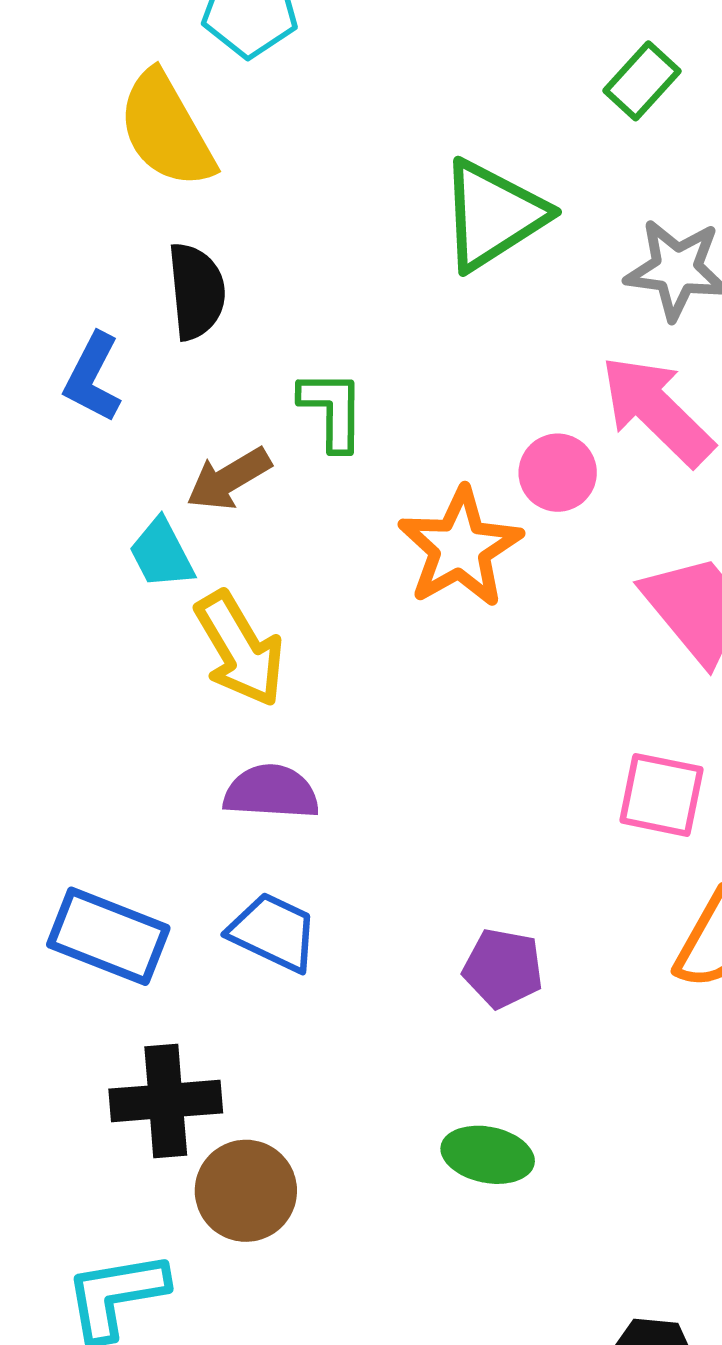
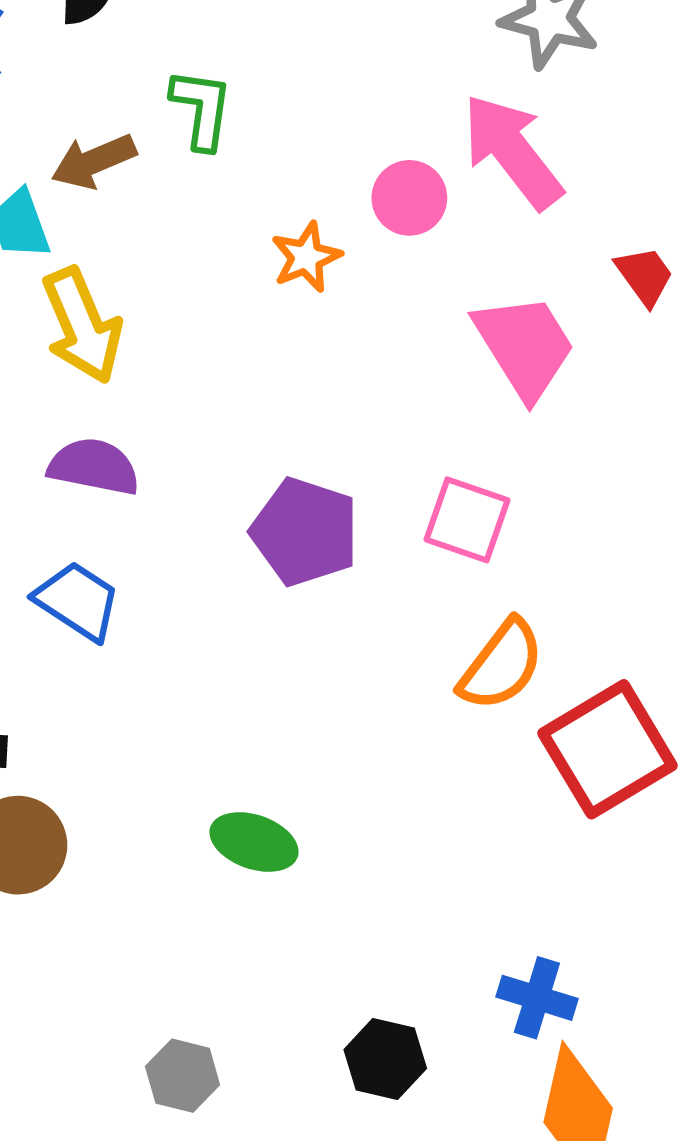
orange star: (460, 548) -> (306, 257), size x0.6
purple pentagon: (503, 968) -> (305, 532), moved, size x1.4

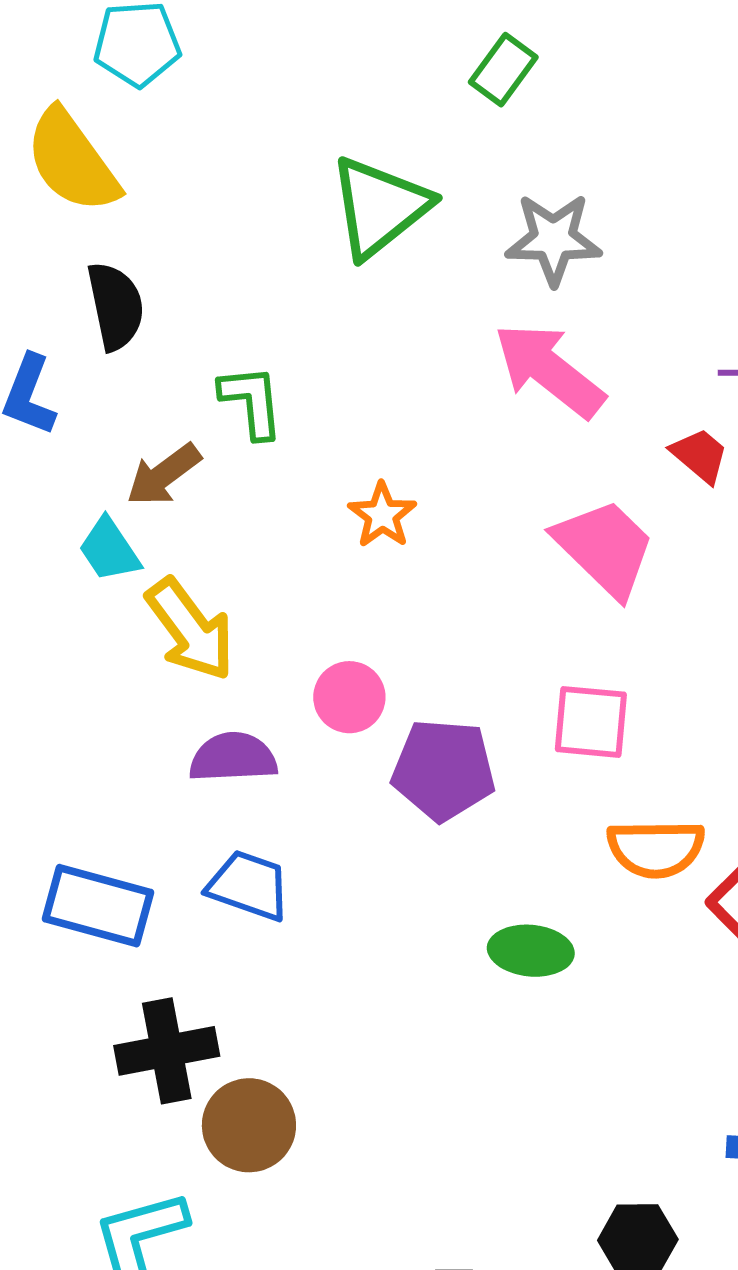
pink circle: (409, 198) -> (349, 697), moved
orange semicircle: (501, 665) -> (656, 849), turned 66
green ellipse: (254, 842) -> (531, 951), moved

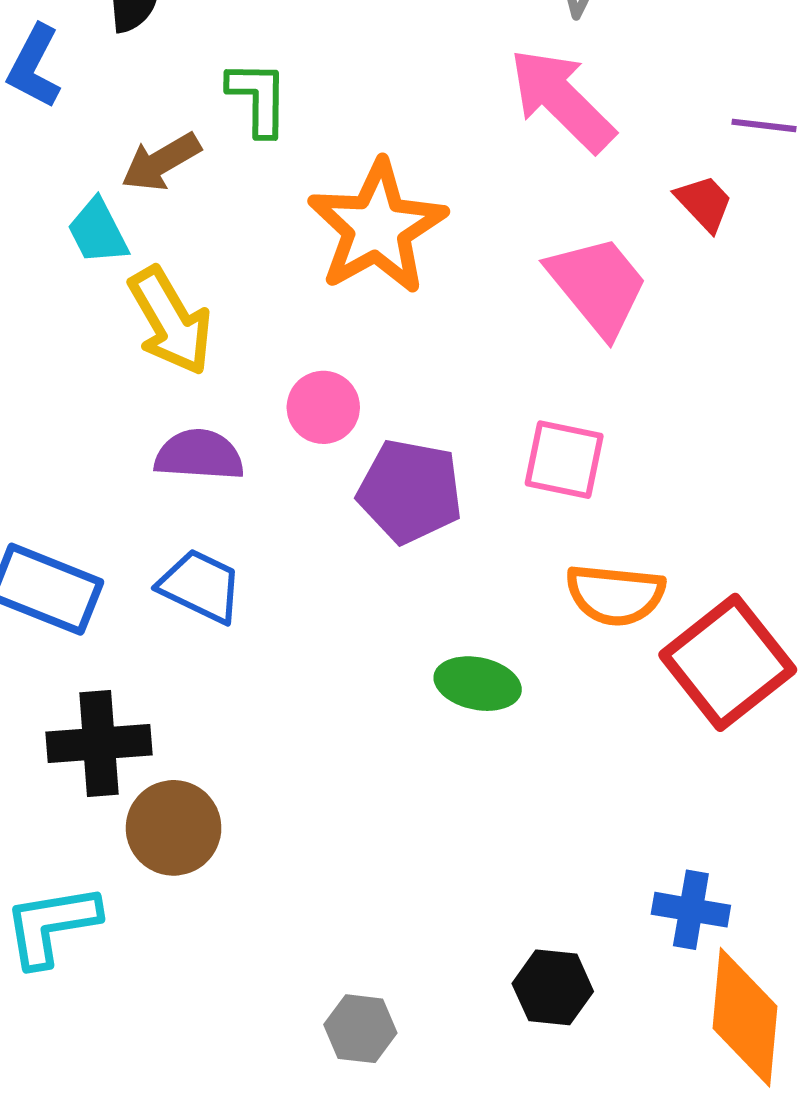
orange star: (382, 515) -> (377, 227), size x2.0

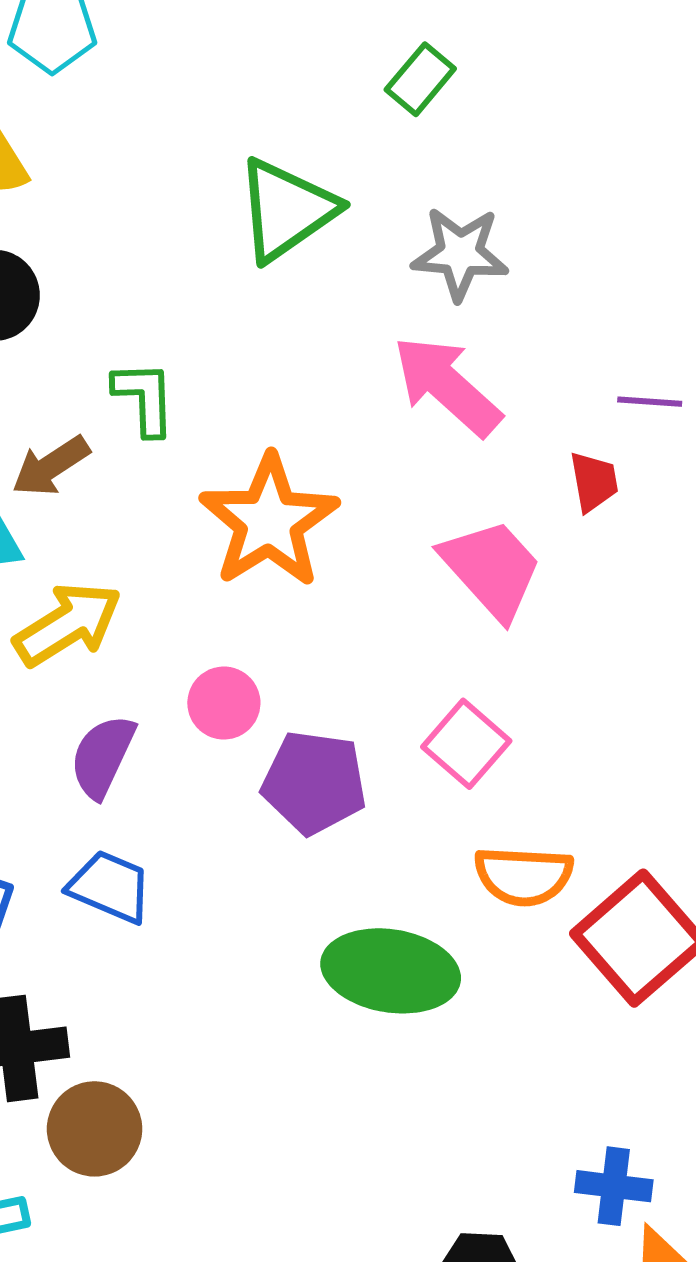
red trapezoid: (704, 203) -> (594, 482), turned 36
yellow arrow: (170, 321) -> (68, 624), turned -89
purple semicircle: (199, 455) -> (103, 756), turned -66
pink square: (564, 460) -> (466, 744), turned 32
green ellipse: (478, 684) -> (391, 971), size x1.6

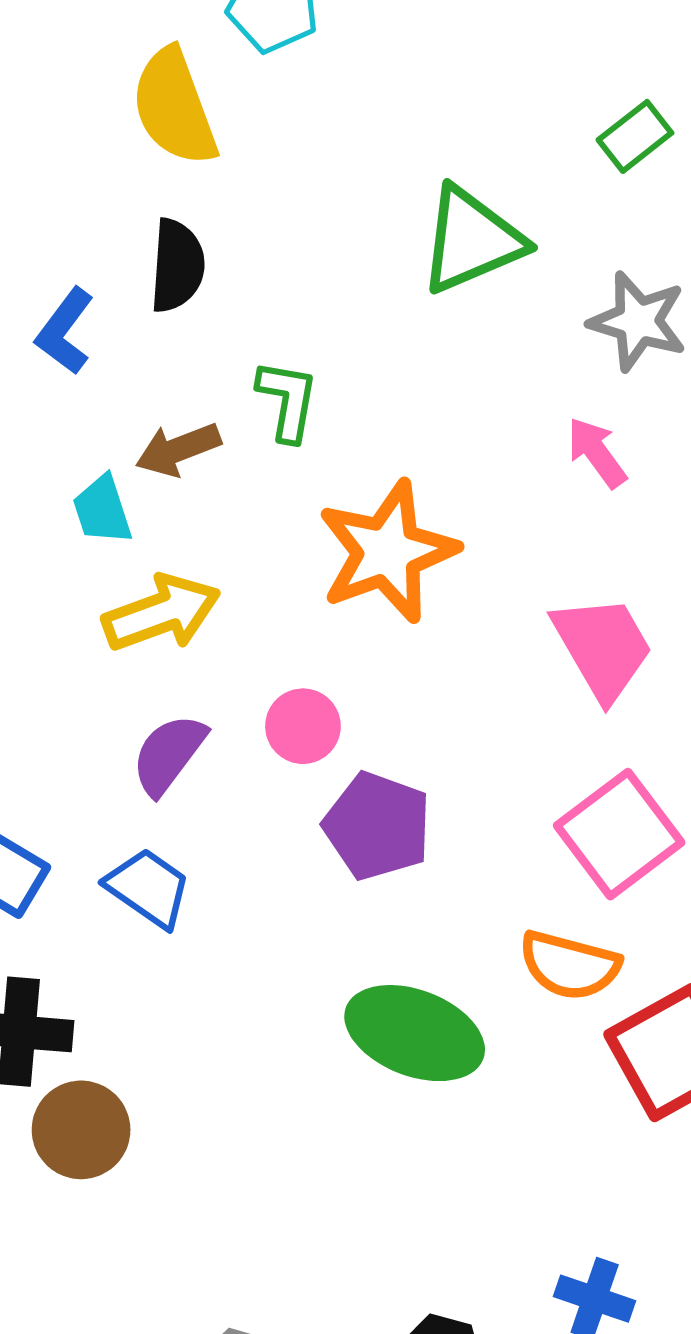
pink arrow: (447, 386) -> (597, 453), size x0.6
pink square: (466, 744) -> (619, 834), moved, size x1.4

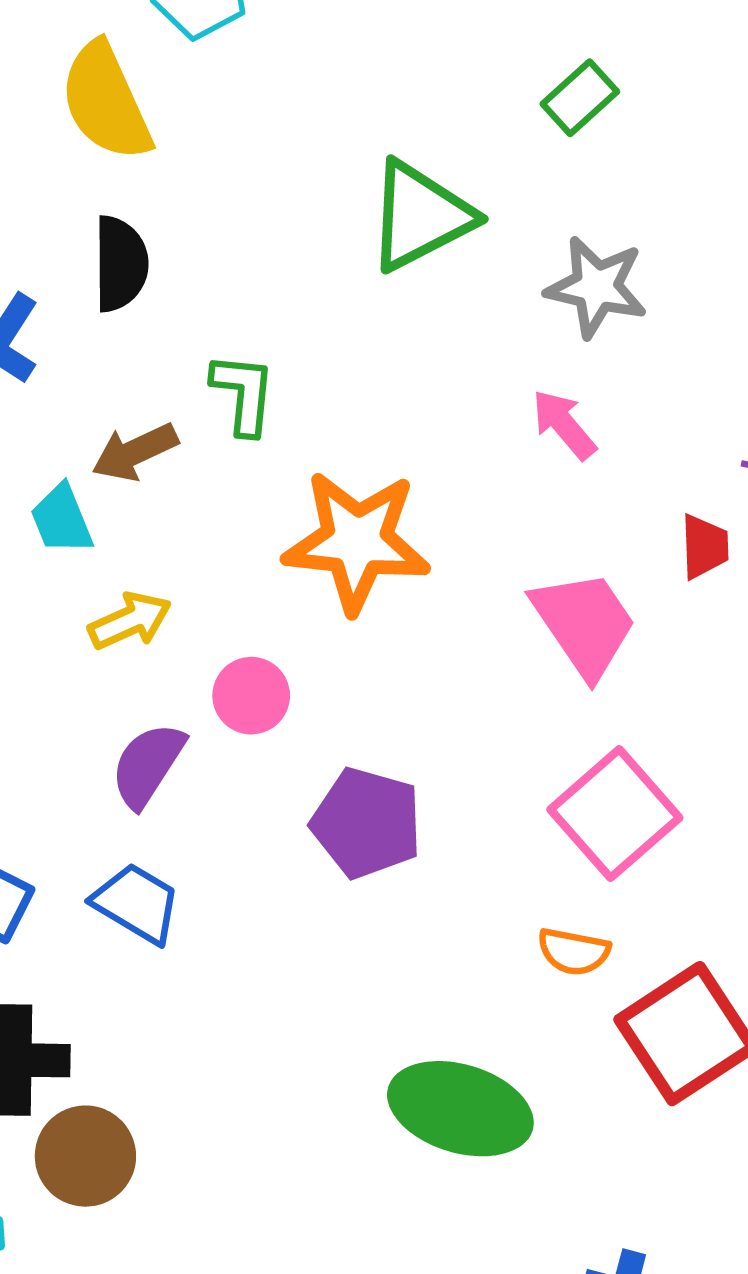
orange star: (387, 552) -> (357, 541), turned 30
yellow arrow: (162, 613) -> (130, 621), size x0.7
pink circle: (303, 726) -> (251, 696), moved
orange semicircle: (569, 965) -> (574, 952), size x0.7
green ellipse: (415, 1033) -> (460, 1109), moved

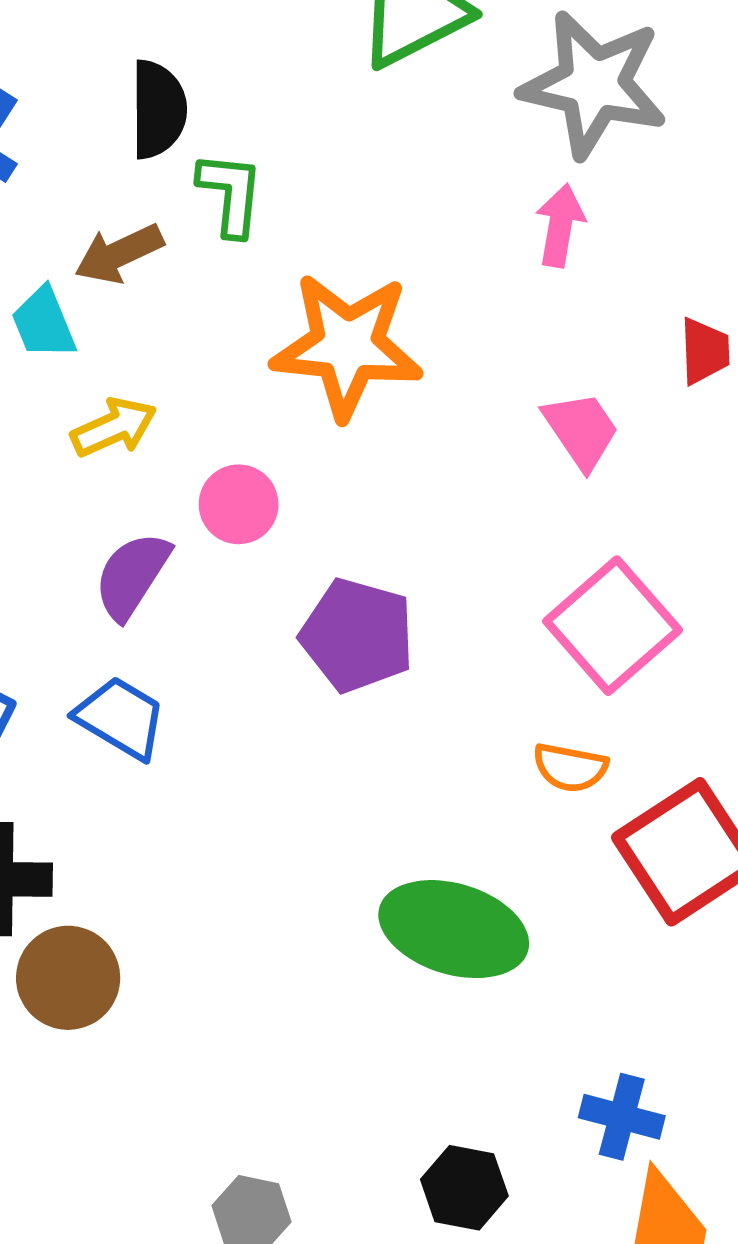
black semicircle: (120, 264) -> (158, 109), moved
gray star: (596, 287) -> (594, 84), size x1.4
pink arrow: (564, 424) -> (560, 225), turned 50
pink trapezoid: (584, 624) -> (581, 430), size x0.7

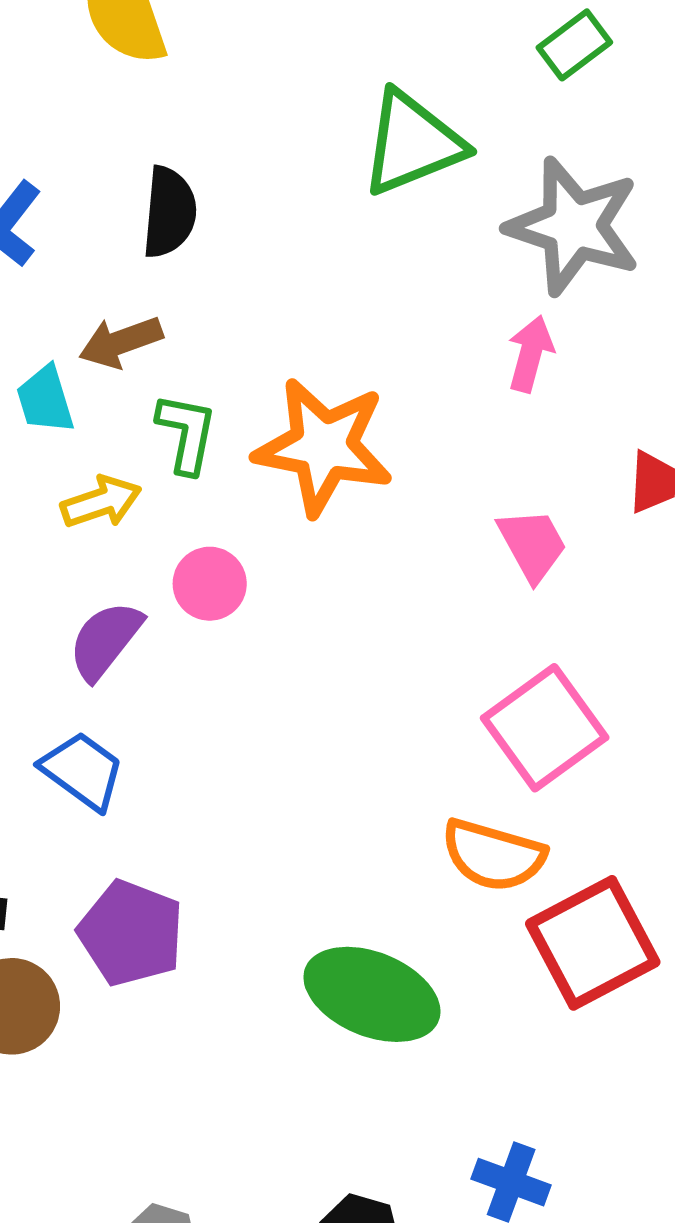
green L-shape: (231, 194) -> (187, 433), moved
purple pentagon: (357, 635) -> (131, 933), moved
orange semicircle: (570, 768) -> (493, 855), size x1.5

